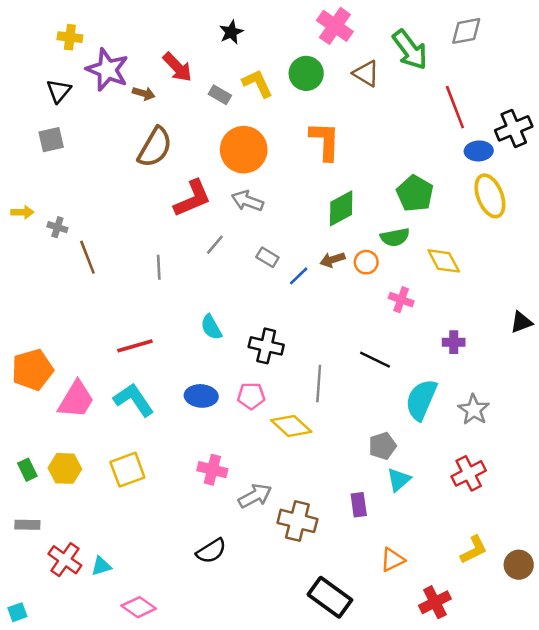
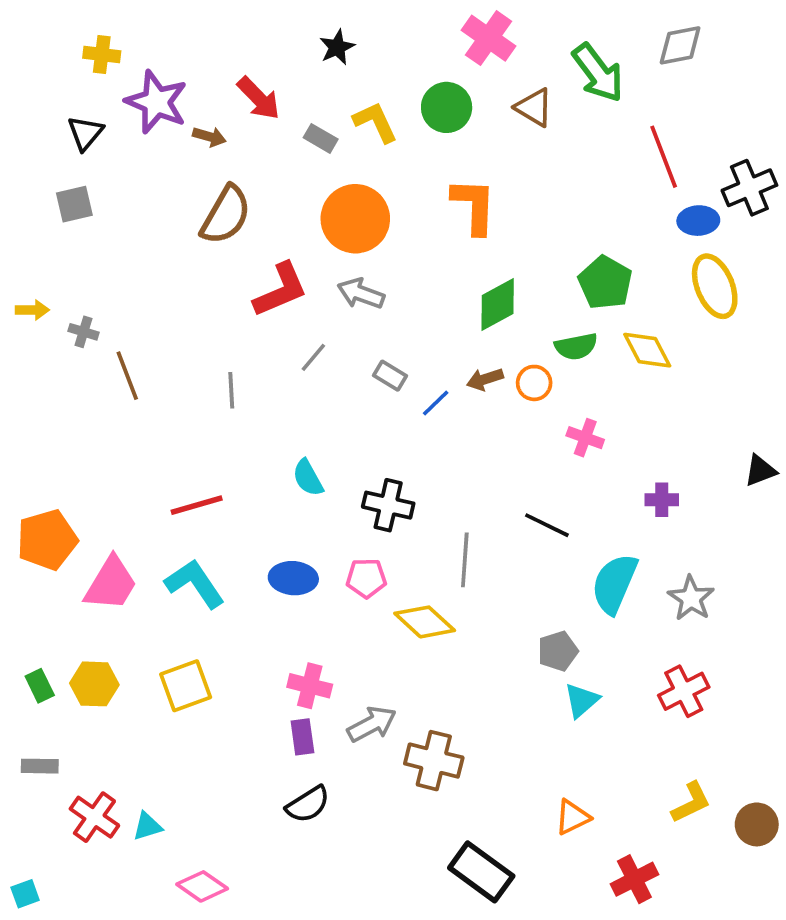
yellow diamond: (444, 261) -> (647, 350), moved
purple rectangle: (359, 505) -> (302, 737), moved

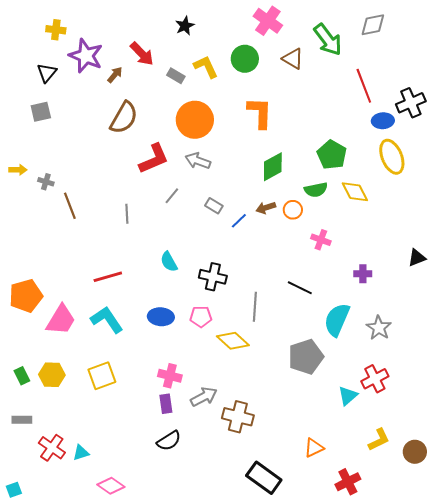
brown arrow: (209, 137) -> (115, 75), turned -66
gray pentagon: (558, 651) -> (306, 357), size x1.6
cyan triangle: (582, 700) -> (348, 396), moved

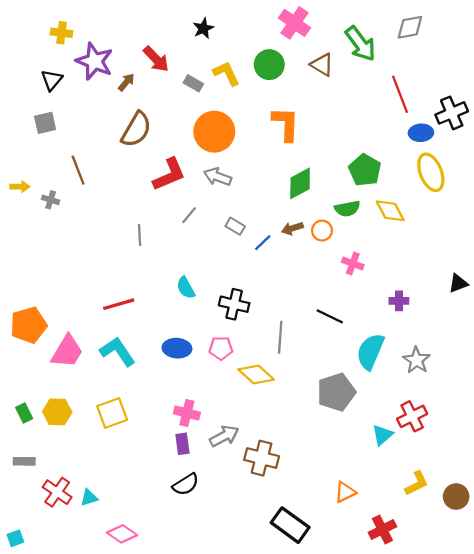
brown line: (70, 206) -> (78, 170), moved

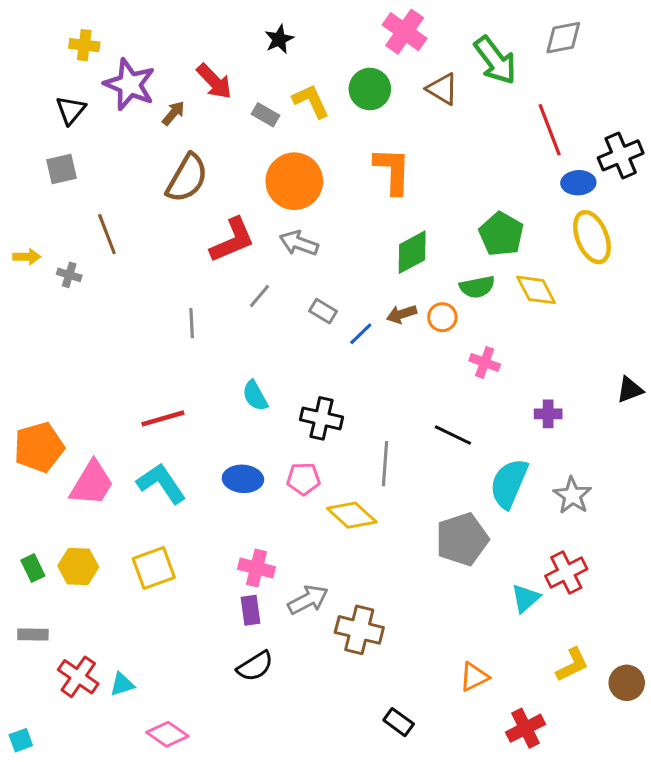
black rectangle: (290, 525) -> (399, 722), size x0.6

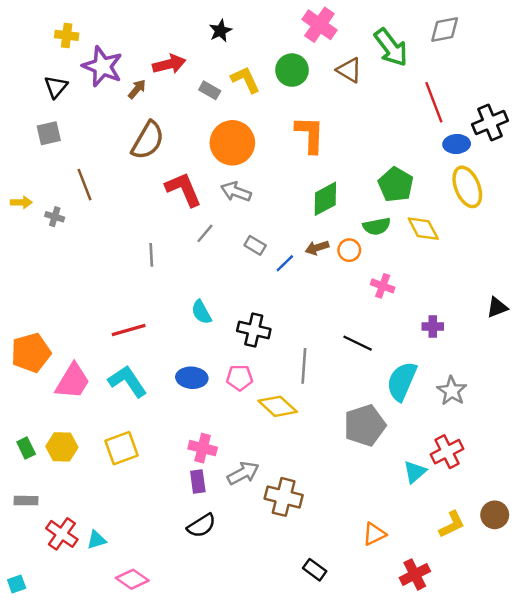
red arrow: (214, 81) -> (169, 64), turned -60
red L-shape: (232, 240) -> (183, 189), turned -90
brown circle: (627, 683) -> (495, 515), moved

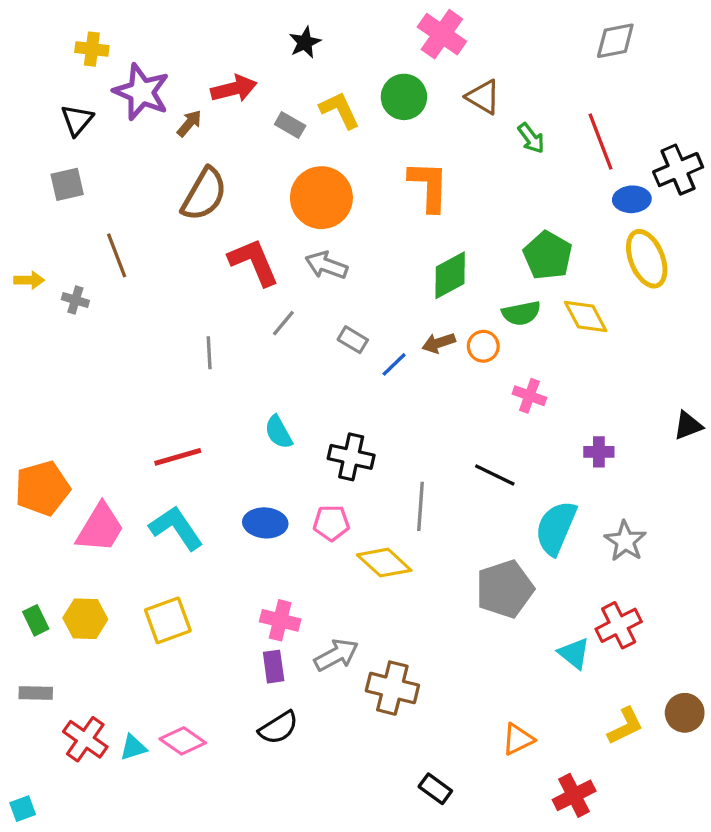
green arrow: (391, 47) -> (531, 138), moved, size x0.6
cyan triangle: (415, 472) -> (574, 653), turned -40
pink diamond: (132, 579) -> (183, 741), moved

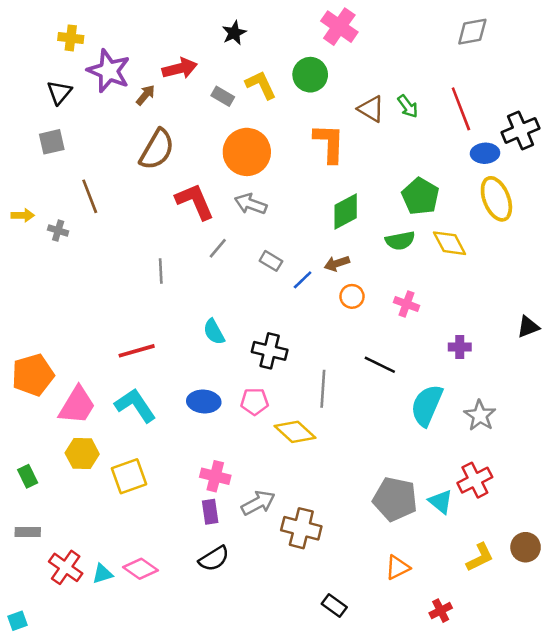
brown triangle: (483, 97) -> (371, 109), moved
orange circle: (483, 346) -> (352, 296), moved
gray pentagon: (505, 589) -> (395, 499), moved, turned 30
yellow hexagon: (85, 619) -> (82, 453), moved
red cross: (574, 795) -> (441, 611), size x0.7

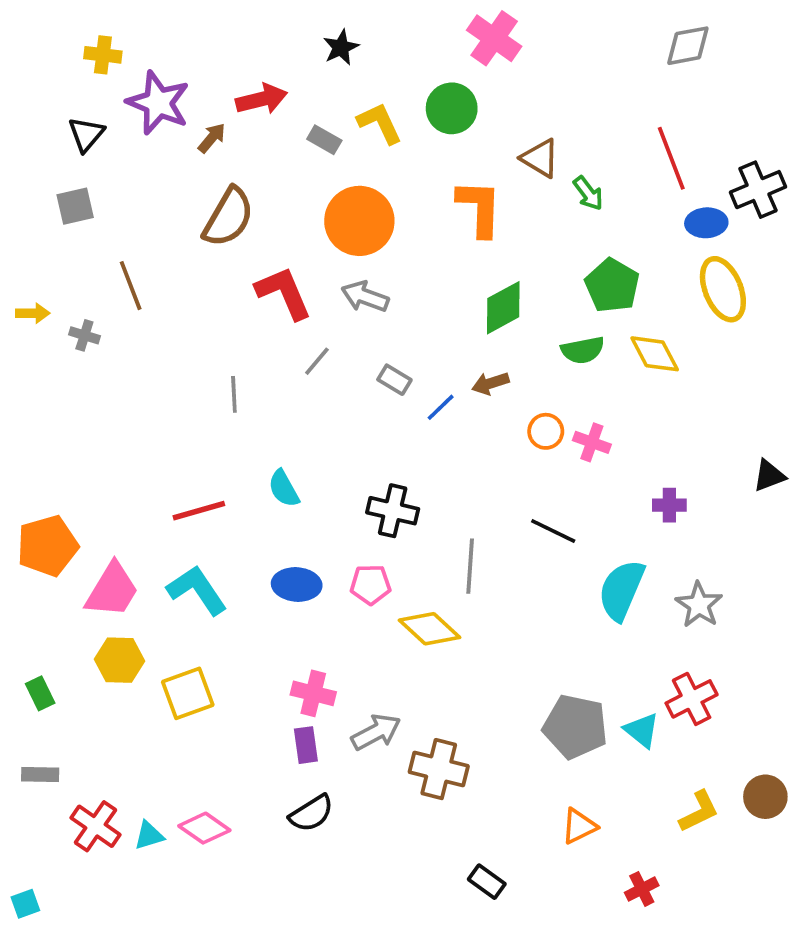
green arrow: (408, 106) -> (588, 193), moved
orange circle: (352, 296) -> (546, 431), moved
cyan semicircle: (214, 332) -> (284, 489), moved

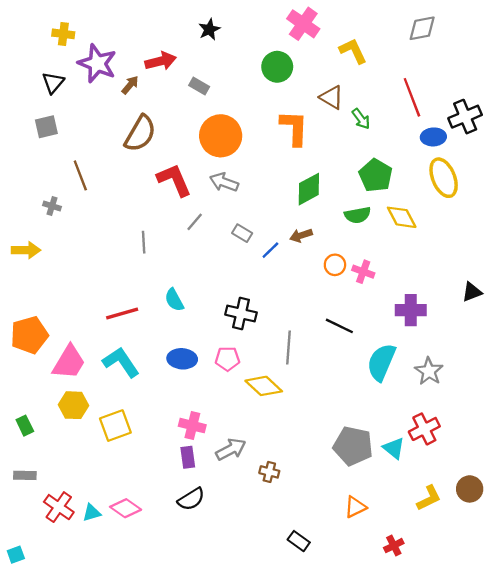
yellow L-shape: (380, 123) -> (353, 51), moved
yellow arrow: (33, 313) -> (26, 250), moved, size x1.4
purple cross: (669, 505) -> (411, 310), size x1.5
brown cross: (439, 769) -> (269, 472), size x0.6

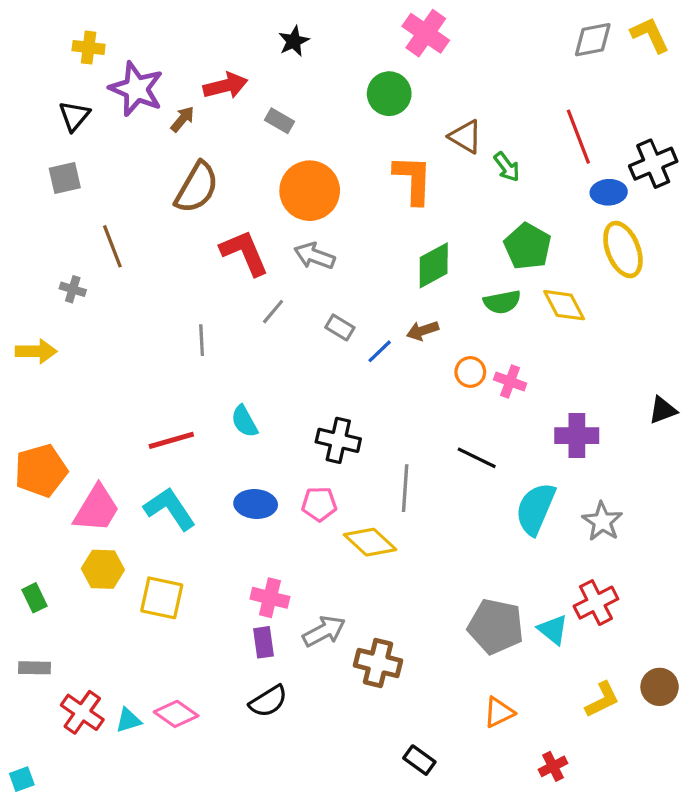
yellow L-shape: (353, 51) -> (650, 35), moved
yellow square: (115, 426) -> (162, 598), turned 32
brown cross: (269, 472) -> (378, 663), size x1.6

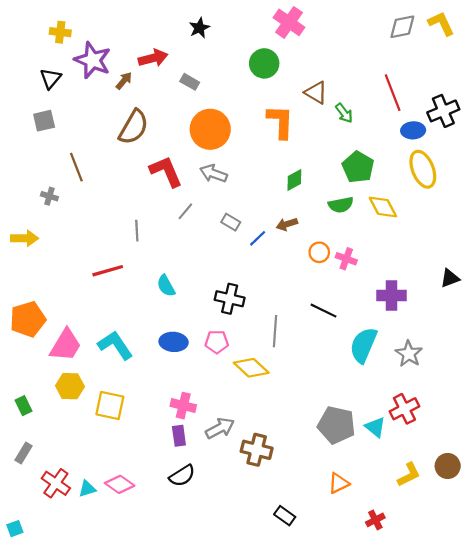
green diamond: (434, 265) -> (294, 180), size x0.7
red line: (171, 440) -> (108, 271), moved
gray rectangle: (35, 668) -> (24, 453), turned -60

